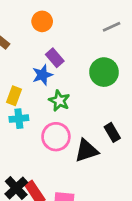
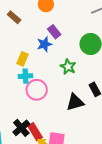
green star: (59, 101) -> (68, 67), moved
pink circle: (56, 137) -> (37, 90), moved

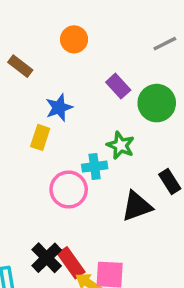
purple rectangle: (54, 32) -> (118, 86), moved
blue star: (44, 44) -> (59, 108), moved
cyan cross: (25, 76) -> (95, 167), moved

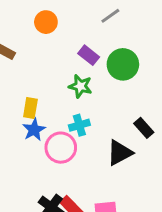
gray line: (165, 44) -> (110, 16), moved
blue star: (59, 108) -> (34, 130), moved
green star: (121, 145) -> (80, 86), moved

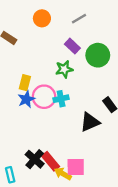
gray line: (110, 16) -> (79, 19), moved
green star: (80, 86) -> (64, 69), turned -30
pink circle: (61, 148) -> (44, 97), moved

